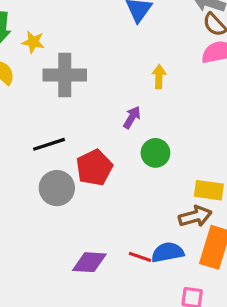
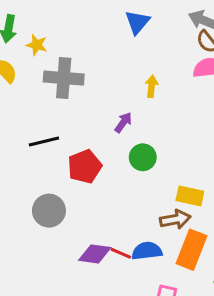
gray circle: (57, 188) -> (49, 211), moved
purple diamond: (89, 262) -> (95, 254), moved

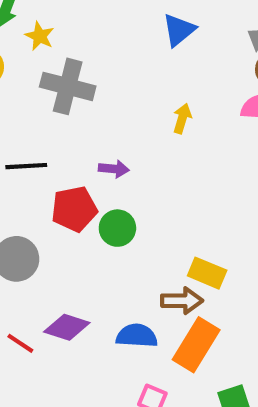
purple arrow: (123, 122) -> (114, 169), moved, turned 50
green circle: (143, 157) -> (117, 228), moved
red line: (121, 253) -> (20, 343), moved

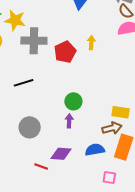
yellow star: (40, 36) -> (15, 20), size x1.5
purple arrow: (114, 169) -> (69, 121), moved, turned -80
red pentagon: (74, 209) -> (65, 52), moved

